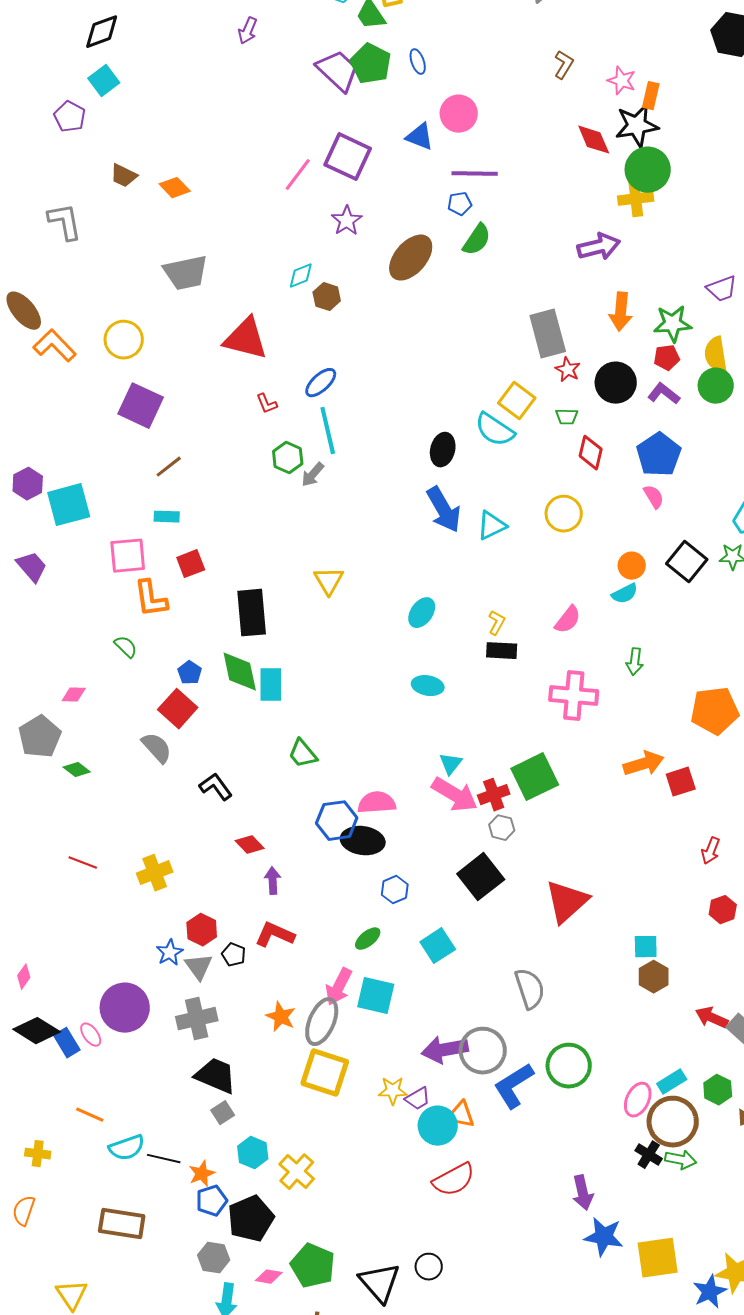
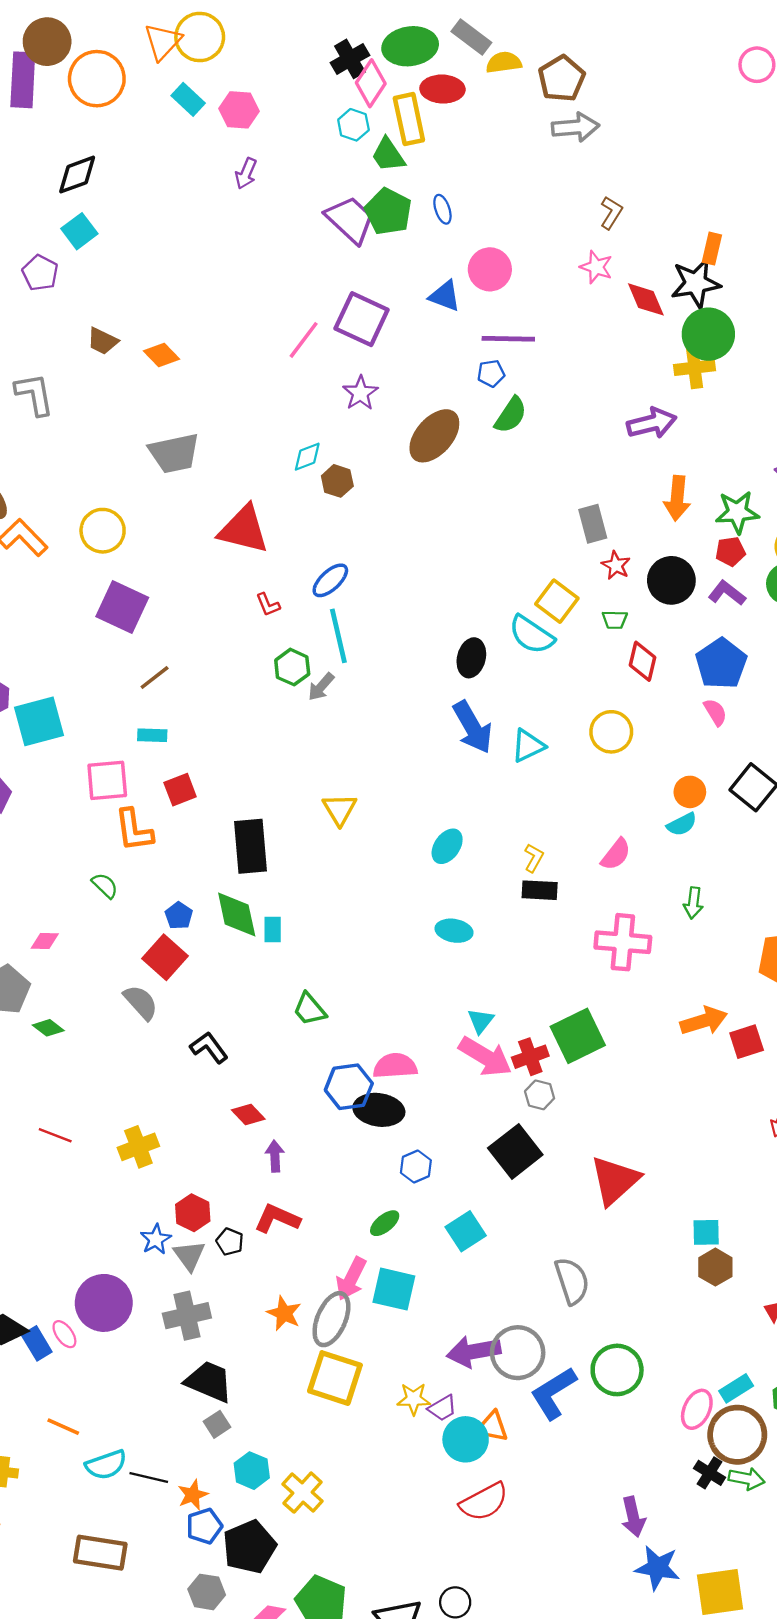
pink star: (622, 81) -> (596, 267), moved
gray rectangle: (548, 334) -> (593, 524), size x0.7
cyan rectangle: (271, 685) -> (273, 930), size x0.7

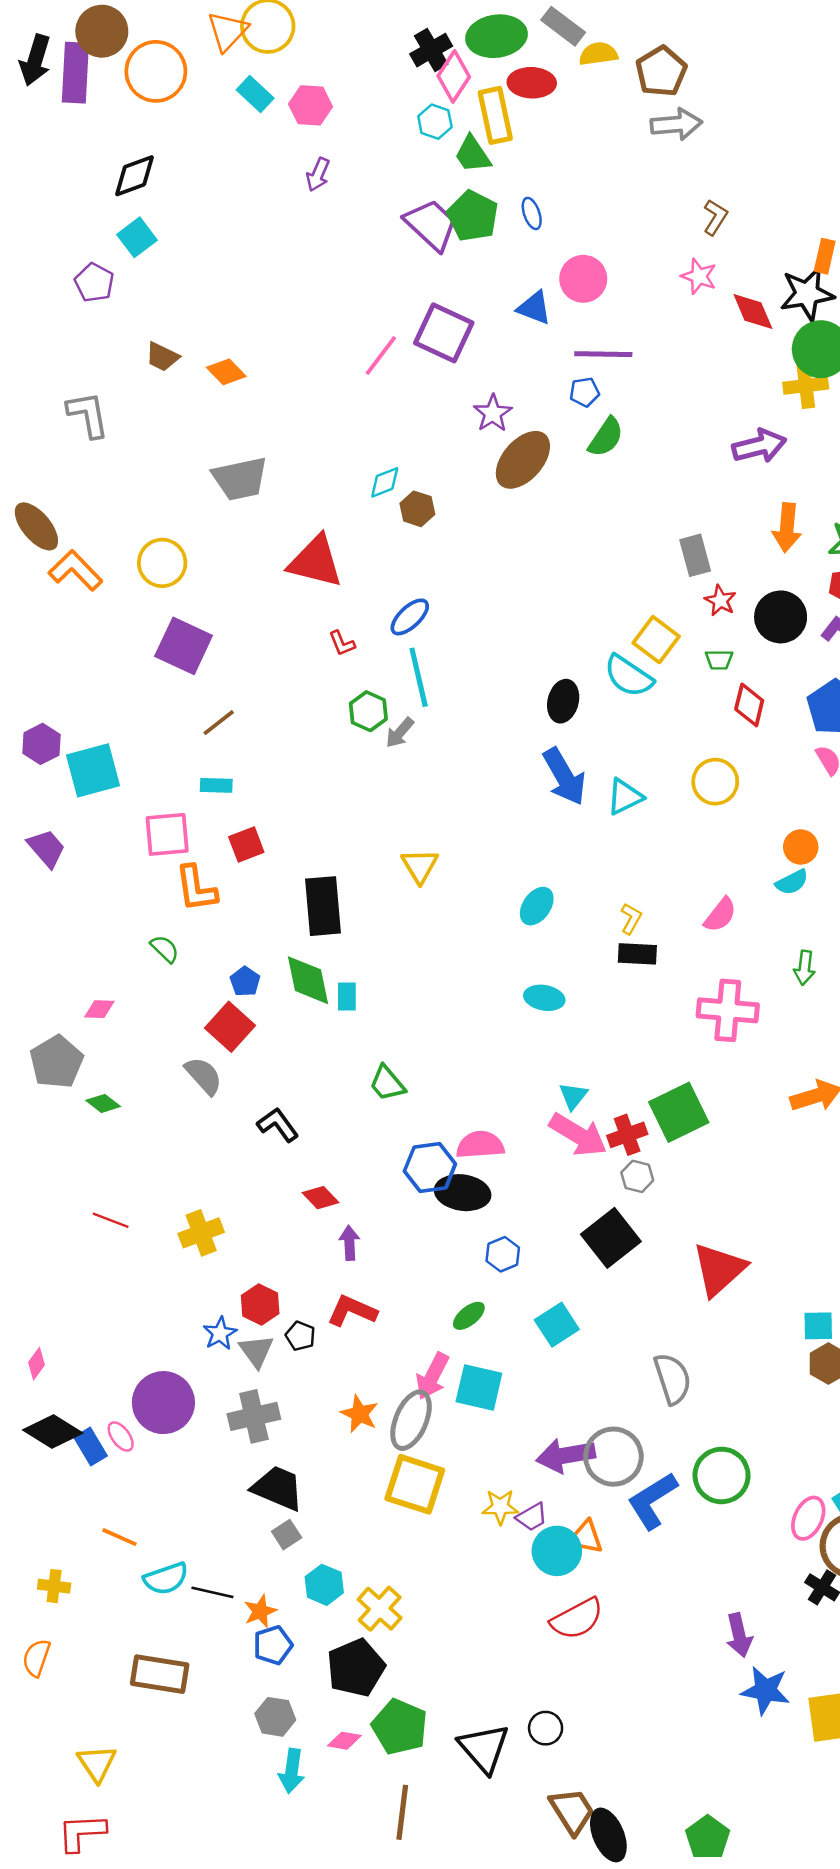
purple star: (360, 393) -> (493, 413), moved
black pentagon: (249, 1547) -> (356, 1668), moved

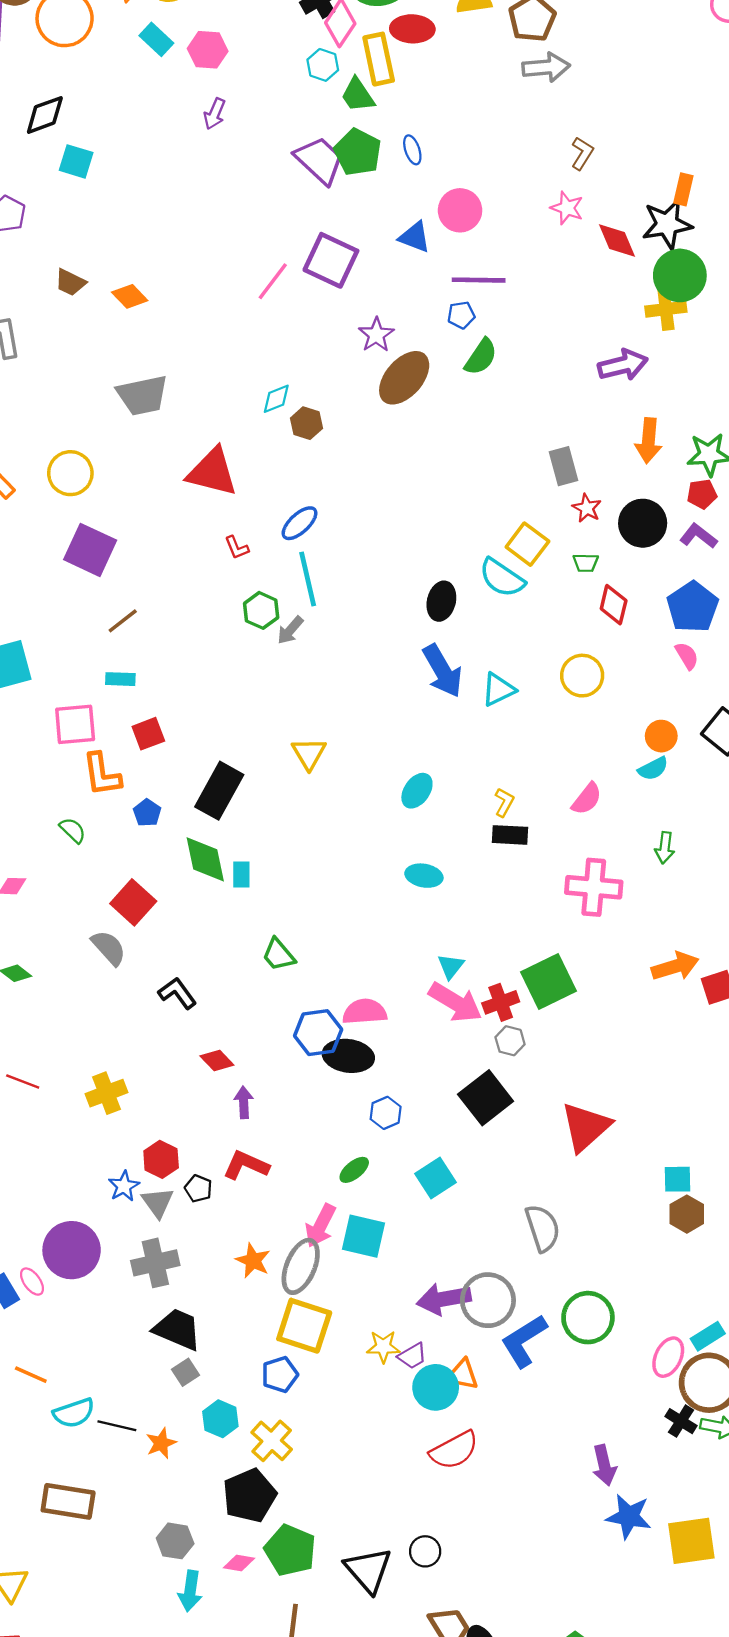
cyan square: (137, 237) -> (76, 161), moved, turned -36
black rectangle: (323, 906) -> (219, 791), turned 34
blue pentagon: (245, 981) -> (147, 813), moved
blue pentagon: (273, 1645) -> (280, 1375), moved

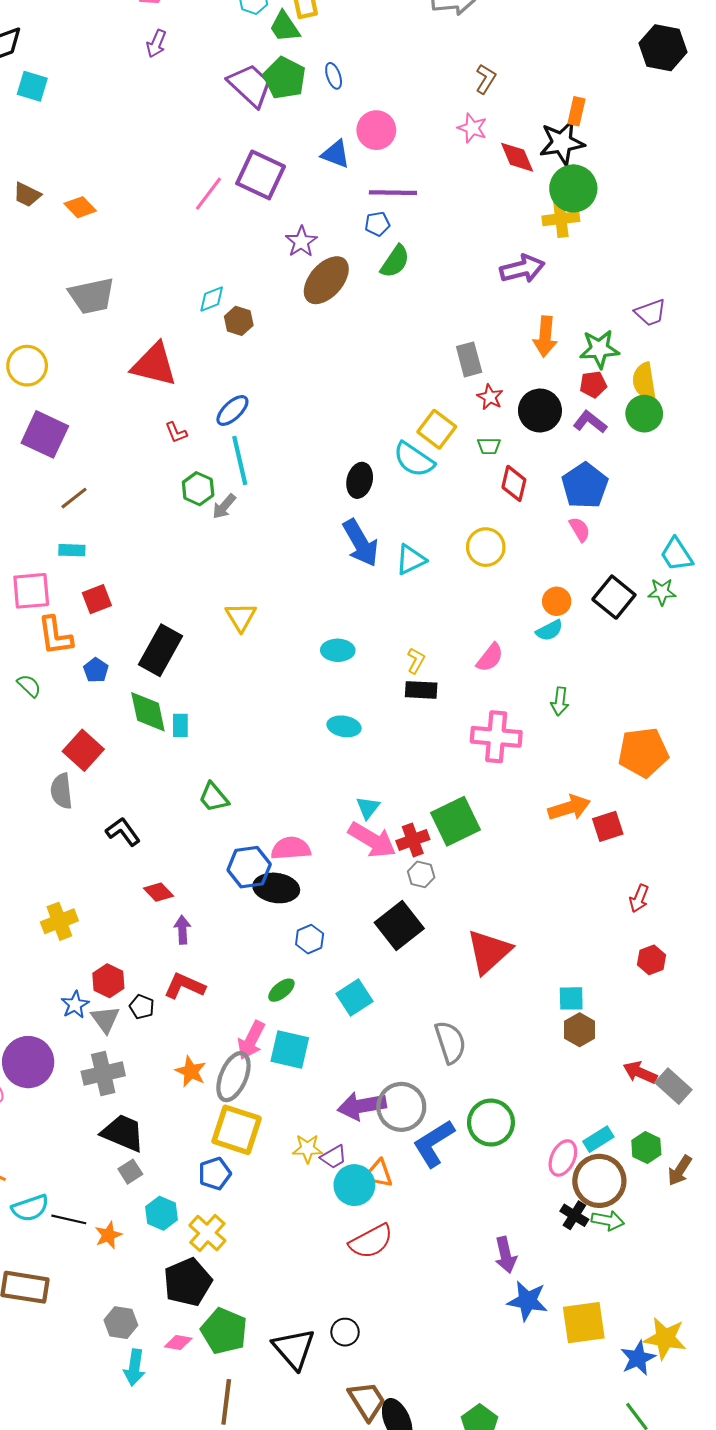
cyan ellipse: (417, 791) -> (338, 650), turned 56
gray semicircle: (109, 948) -> (61, 791), turned -144

